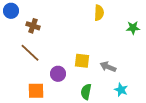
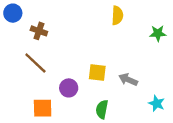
cyan star: (121, 90) -> (157, 103), moved

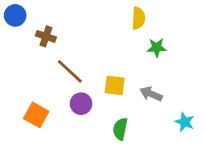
green star: (158, 33) -> (157, 48), moved
brown line: (35, 63) -> (70, 71), moved
orange square: (43, 108) -> (36, 115), moved, turned 30

